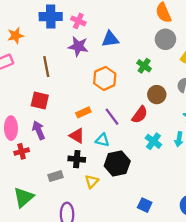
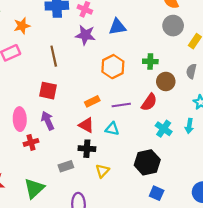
green cross: (144, 66) -> (150, 61), moved, turned -32
purple line: (112, 117) -> (121, 105), turned -60
black hexagon: (117, 164) -> (147, 162), moved

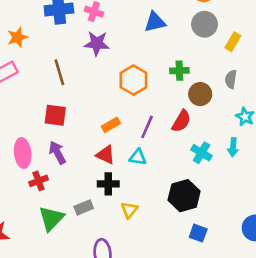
blue triangle: (117, 27) -> (155, 22), moved
purple line: (121, 105) -> (147, 127), turned -54
green triangle: (34, 188) -> (51, 218), moved

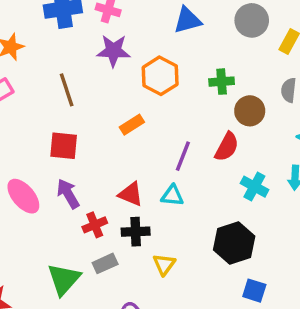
orange hexagon: (133, 80) -> (160, 76), moved
orange rectangle: (111, 125) -> (132, 125), moved
pink ellipse: (23, 153) -> (23, 196), turned -32
red cross: (39, 181) -> (95, 225), moved

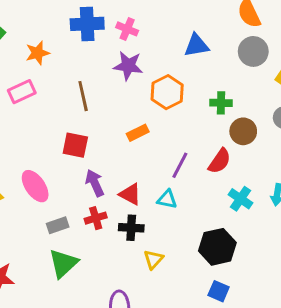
purple arrow: (68, 194) -> (95, 183), moved
gray rectangle: (105, 263) -> (58, 225), moved
blue square: (254, 291) -> (219, 291), moved

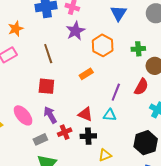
blue triangle: (196, 45) -> (118, 13), turned -42
purple star: (128, 66) -> (75, 31), turned -30
purple arrow: (95, 183) -> (50, 115), moved
yellow triangle: (153, 259) -> (105, 155), turned 32

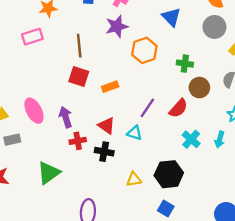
blue triangle: (118, 13) -> (171, 17), turned -30
orange rectangle: (86, 74) -> (110, 87), moved
red square: (46, 86) -> (79, 77), moved
gray rectangle: (40, 139) -> (12, 140), moved
yellow triangle: (105, 155) -> (134, 179), moved

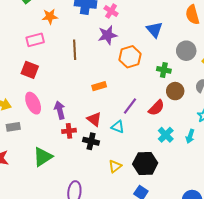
gray circle: (214, 27) -> (186, 51), moved
red square: (79, 77) -> (30, 70), moved
yellow triangle: (134, 179) -> (115, 166), turned -32

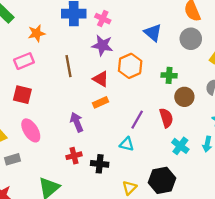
purple star: (108, 35) -> (102, 45), turned 30
gray circle: (186, 51) -> (191, 39), moved
red semicircle: (156, 108) -> (166, 118), turned -54
purple arrow: (60, 110) -> (77, 122), moved
red triangle: (94, 119) -> (101, 79), moved

